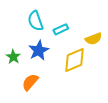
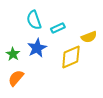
orange semicircle: (30, 82) -> (16, 78), moved

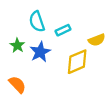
green star: (13, 54) -> (17, 45), moved
orange semicircle: (16, 78) -> (17, 85), turned 96

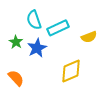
cyan rectangle: (63, 30) -> (58, 28), size x1.5
yellow diamond: (77, 62) -> (71, 71), moved

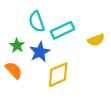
yellow diamond: (71, 71) -> (58, 75), moved
orange semicircle: (16, 78) -> (14, 70), moved

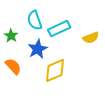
green star: (17, 45) -> (11, 36), moved

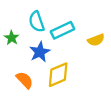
orange semicircle: (13, 66) -> (25, 80), moved

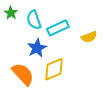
green star: (12, 38) -> (11, 13), moved
orange semicircle: (25, 80) -> (23, 74), size x1.4

